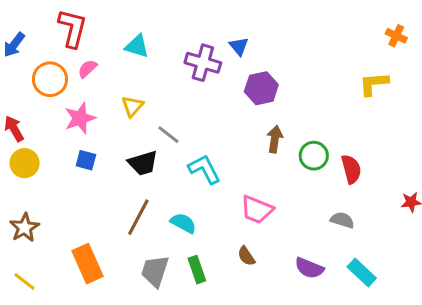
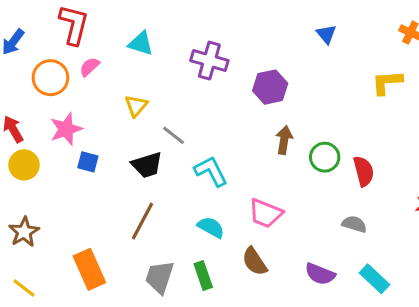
blue triangle: (239, 46) -> (326, 34), moved
pink star: (80, 118) -> (66, 129), moved
cyan semicircle: (183, 223) -> (211, 227), moved
brown semicircle: (246, 256) -> (255, 262), size x1.4

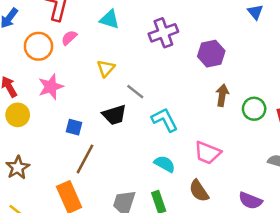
purple cross: (209, 61) -> (163, 33), turned -36
blue square: (88, 162) -> (74, 127), moved
brown line: (142, 221) -> (85, 159), moved

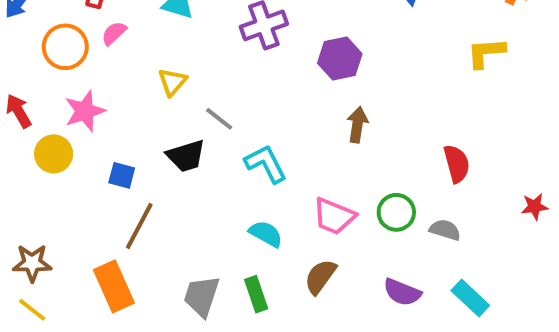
green circle: (254, 109) -> (396, 212), moved
yellow circle: (18, 115) -> (54, 154), moved
brown star: (18, 168) -> (32, 263), moved, turned 30
brown semicircle: (199, 191) -> (320, 277), turned 70

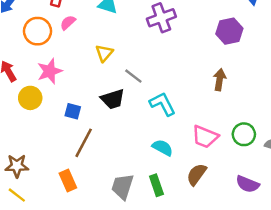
purple hexagon: (340, 58) -> (229, 31), moved
orange rectangle: (114, 286) -> (68, 180), size x0.7

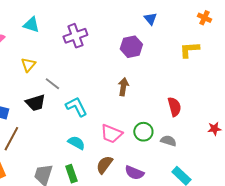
purple semicircle: (248, 184) -> (134, 173), moved

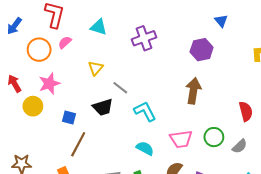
brown arrow: (123, 87) -> (193, 91), size x1.4
pink trapezoid: (111, 134) -> (181, 139), turned -30
gray semicircle: (168, 141) -> (240, 146), turned 119

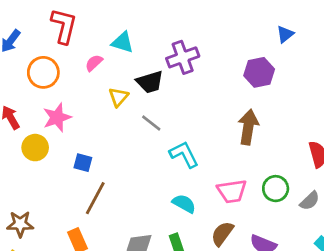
blue triangle: (221, 21) -> (285, 34), turned 32
pink semicircle: (65, 42) -> (94, 63), moved
black trapezoid: (103, 107) -> (150, 82), moved

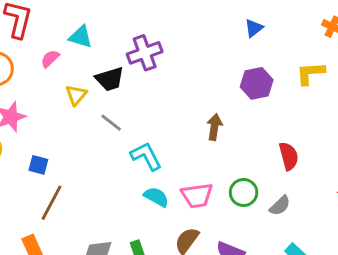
purple hexagon: (259, 72) -> (257, 83), moved
brown arrow: (248, 127) -> (214, 127), size x0.7
cyan semicircle: (184, 204) -> (156, 197), moved

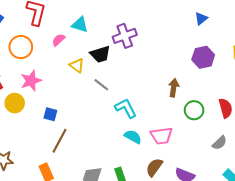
yellow triangle: (76, 95) -> (77, 65), turned -35
green circle: (244, 192) -> (194, 110), moved

